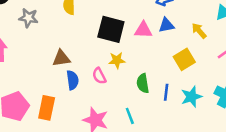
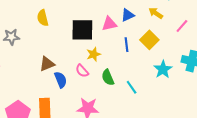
green semicircle: (143, 83) -> (108, 77), moved
blue line: (166, 92) -> (126, 45), moved
cyan line: (130, 116) -> (132, 87), moved

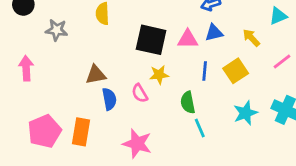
green semicircle: (108, 77) -> (188, 102), moved

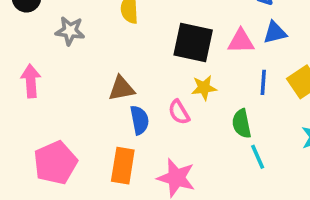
orange rectangle: (81, 132) -> (123, 166), moved

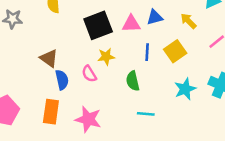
black square: (193, 42) -> (98, 25), turned -32
brown triangle: (121, 89) -> (49, 58), turned 48
cyan line: (258, 157) -> (146, 114), moved, turned -60

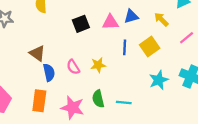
black square: (98, 25) -> (81, 24), size x0.7
yellow star: (106, 57) -> (98, 65), moved
green semicircle: (133, 81) -> (98, 99), moved

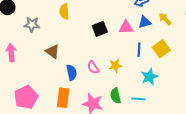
yellow arrow: (161, 19) -> (165, 19), moved
brown triangle: (37, 53) -> (52, 52), moved
cyan star: (159, 80) -> (150, 77), moved

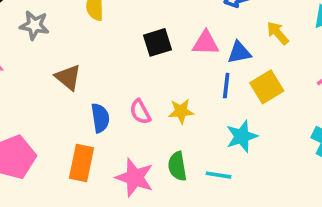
blue triangle: (145, 22) -> (239, 53), moved

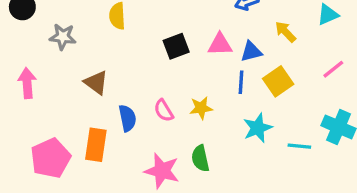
orange rectangle: (81, 163) -> (96, 145), moved
cyan line: (218, 175) -> (299, 146), moved

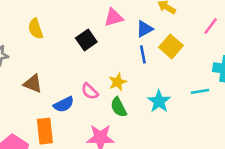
pink triangle: (220, 45) -> (114, 17), moved
blue semicircle: (127, 118) -> (64, 104), turned 90
cyan star: (258, 128) -> (159, 101), moved
green semicircle: (200, 158) -> (119, 107), moved

